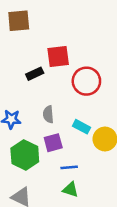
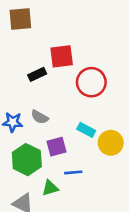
gray semicircle: (48, 114) -> (40, 117), moved, turned -56
green triangle: (70, 190) -> (50, 188), moved, turned -35

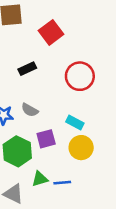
red square: (62, 56) -> (51, 32), moved, turned -30
yellow circle: (111, 143) -> (81, 148), moved
blue line: (73, 172) -> (62, 183), moved

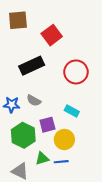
black rectangle: (27, 69) -> (32, 66), size x1.6
yellow circle: (81, 148) -> (64, 140), moved

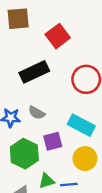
cyan rectangle: (72, 111) -> (81, 125), size x1.5
yellow circle: (64, 140) -> (85, 159), moved

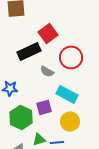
red square: (58, 36) -> (48, 33), moved
gray semicircle: (37, 113) -> (47, 71), moved

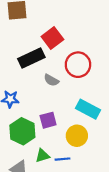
cyan rectangle: (67, 94) -> (88, 109), moved

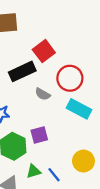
cyan rectangle: (88, 109) -> (79, 109), moved
yellow circle: (77, 136) -> (83, 161), moved
blue line: (62, 159) -> (54, 175), turned 56

